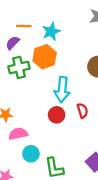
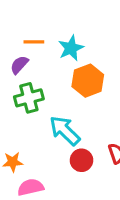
orange hexagon: (45, 57) -> (88, 81), moved
cyan arrow: (62, 90) -> (65, 131), moved, turned 130

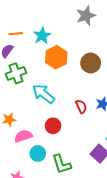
red circle: (81, 160) -> (53, 126), moved

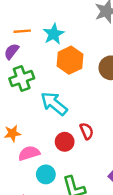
red semicircle: (81, 106) -> (87, 131), moved

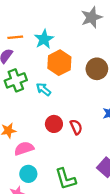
cyan arrow: (54, 104) -> (43, 89), moved, size x0.6
red circle: (65, 142) -> (54, 124), moved
cyan circle: (46, 174) -> (28, 174), moved

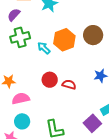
orange hexagon: (59, 63) -> (64, 40), moved
red semicircle: (76, 127) -> (69, 85), turned -56

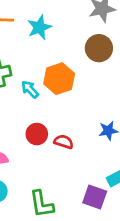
brown circle: (93, 35) -> (99, 48), moved
purple square: (92, 123) -> (95, 197), turned -30

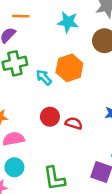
cyan star: (39, 27) -> (68, 22), moved, turned 30

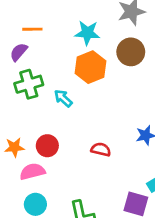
orange hexagon: (69, 68) -> (90, 67), moved
red circle: (50, 117) -> (47, 146), moved

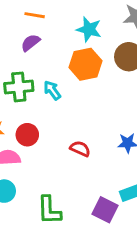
purple semicircle: (19, 52) -> (30, 43), moved
green cross: (29, 84) -> (19, 87), moved

